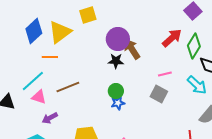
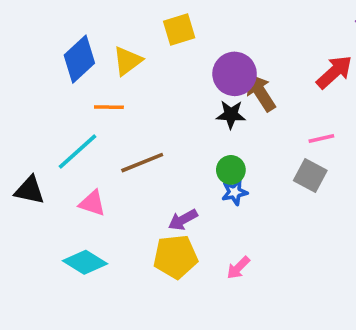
yellow triangle: (60, 32) -> (127, 61), size x0.7
pink triangle: (39, 97) -> (92, 203), moved
purple arrow: (50, 118) -> (183, 220), moved

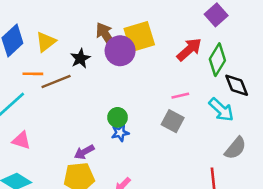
yellow square: (179, 30) -> (139, 37), moved, size x1.4
brown arrow: (260, 92) -> (106, 35), moved
black star: (231, 115) -> (80, 58), moved, turned -30
brown line: (142, 163) -> (56, 81), moved

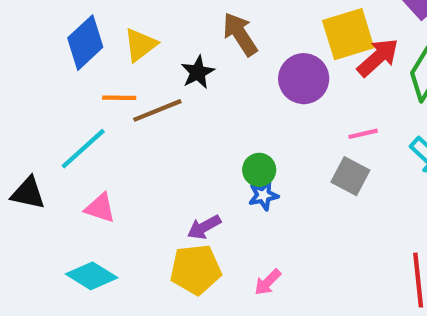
yellow square: (139, 37) -> (348, 34), moved
purple circle: (120, 51) -> (304, 79), moved

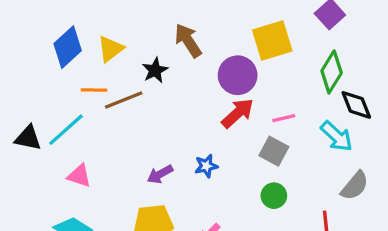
red arrow: (378, 57) -> (238, 113), moved
green circle: (259, 170) -> (274, 196), moved
black triangle: (28, 193) -> (28, 138), moved
purple arrow: (204, 227) -> (160, 174), moved

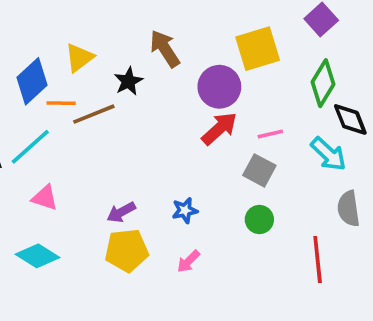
blue diamond: (68, 47) -> (32, 81), moved
blue star: (206, 166) -> (185, 210), moved
purple arrow: (160, 174) -> (121, 212), moved
gray semicircle: (355, 186) -> (348, 209), turned 132

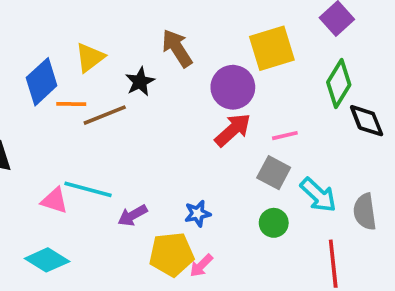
cyan line: (30, 147) -> (88, 189), moved, turned 57
cyan arrow: (328, 154) -> (318, 195), moved
yellow pentagon: (127, 250) -> (172, 254), moved

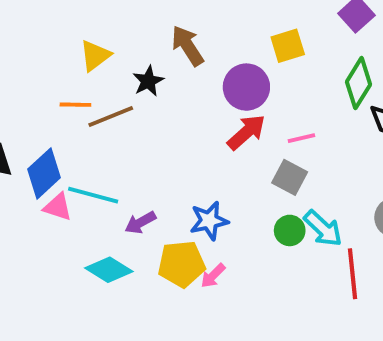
yellow square: (272, 48) -> (288, 46), size x0.7
blue diamond: (42, 82) -> (44, 173), moved
cyan arrow: (318, 195) -> (323, 229), moved
blue star: (198, 214) -> (209, 221), size x1.4
cyan diamond: (47, 260) -> (109, 270), moved

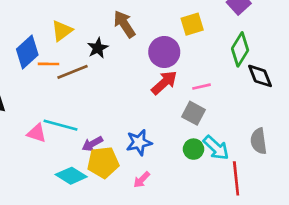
blue diamond: (44, 173) -> (27, 52), moved
yellow pentagon: (182, 264) -> (103, 162), moved

